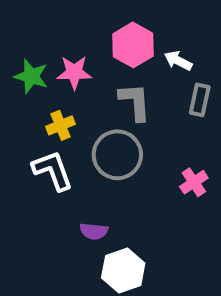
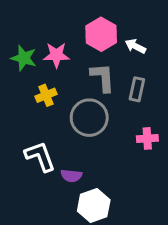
gray rectangle: (200, 100) -> (137, 89), moved
white L-shape: (53, 170) -> (40, 156), moved
pink cross: (194, 182) -> (147, 138), turned 30

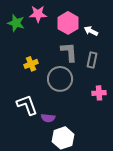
pink star: (56, 55) -> (38, 14), moved
green star: (24, 58) -> (16, 23), moved

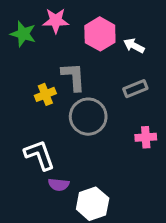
gray L-shape: (69, 52) -> (73, 77), moved
gray rectangle: (92, 60) -> (135, 89), turned 56
purple semicircle: (48, 118) -> (59, 185), moved

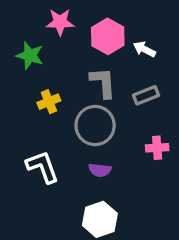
green star: (23, 34) -> (30, 55), moved
gray L-shape: (73, 77) -> (103, 83), moved
purple semicircle: (59, 185) -> (100, 170), moved

